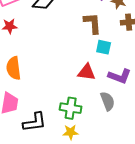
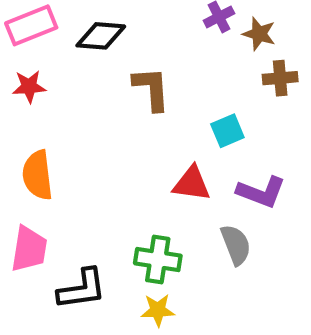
brown L-shape: (93, 23) -> (151, 89), moved
cyan square: (104, 47) -> (227, 131), turned -35

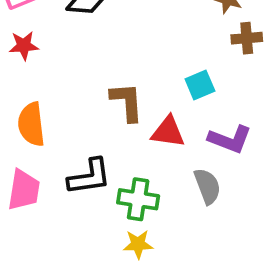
brown L-shape: (151, 89) -> (127, 102), moved
black L-shape: (82, 289) -> (89, 177), moved

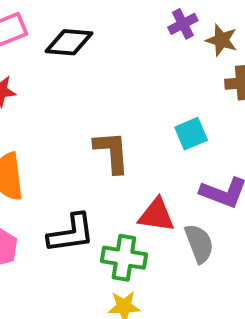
red triangle: (168, 132) -> (156, 215), moved

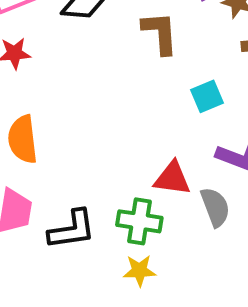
brown L-shape: (112, 152) -> (160, 33), moved
black L-shape: (71, 233) -> (72, 230), moved

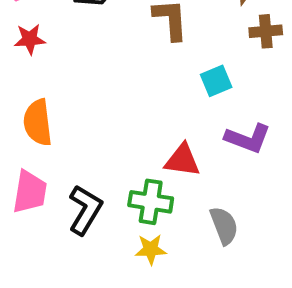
gray semicircle: (215, 207) -> (224, 226), moved
black L-shape: (72, 230) -> (85, 210), turned -51

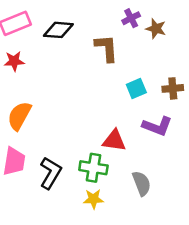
brown cross: (266, 31) -> (173, 88), moved
orange semicircle: (38, 122) -> (19, 116), turned 36

